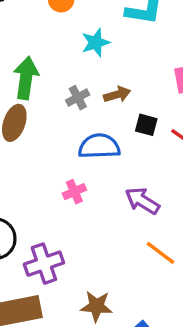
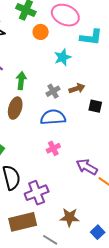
green arrow: (26, 78) -> (21, 81), size x0.7
blue semicircle: (99, 146) -> (53, 117), moved
purple arrow: (142, 201) -> (87, 167), moved

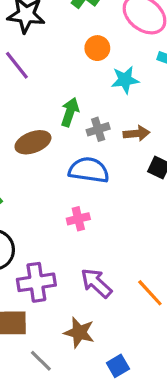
orange circle: (41, 32) -> (97, 48), moved
green arrow: (21, 81) -> (70, 112), moved
brown ellipse: (15, 108) -> (33, 142), turned 40
purple arrow: (87, 167) -> (96, 283), moved

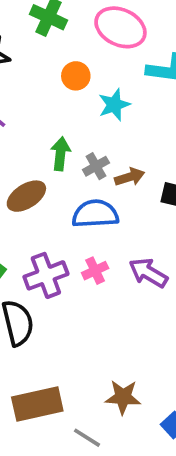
brown arrow: (136, 133) -> (130, 177), moved
purple cross: (36, 282) -> (46, 275), moved
purple arrow: (96, 283) -> (148, 273), moved

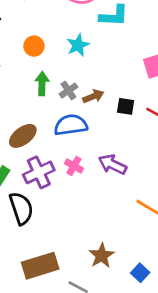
orange circle: (76, 76) -> (34, 46), moved
brown ellipse: (26, 196) -> (23, 136), moved
pink cross: (95, 271) -> (74, 166), turned -30
brown star: (123, 397) -> (102, 256), turned -30

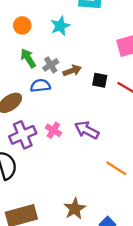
green arrow: (42, 84) -> (28, 58), turned -36
blue semicircle: (71, 125) -> (40, 86), moved, size x0.7

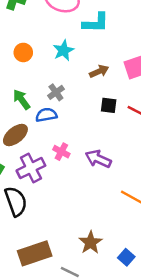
green arrow: (28, 58) -> (22, 100), moved
brown arrow: (72, 71) -> (99, 71), moved
pink cross: (53, 130) -> (61, 152), moved

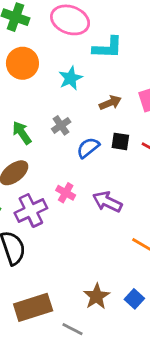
orange circle: (23, 52) -> (22, 63), moved, size x1.5
blue semicircle: (46, 115) -> (88, 148), moved, turned -30
blue square: (126, 257) -> (134, 299), moved

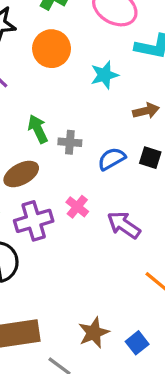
gray cross: (61, 125) -> (70, 142), moved, turned 30

